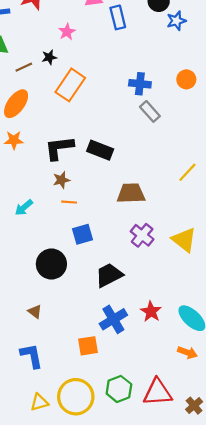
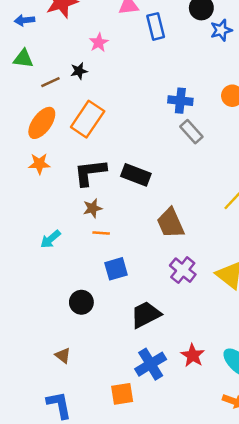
orange rectangle: (70, 85) -> (88, 119), moved
brown trapezoid: (131, 193) -> (170, 223), turned -112
black circle: (51, 264) -> (81, 302), size x0.7

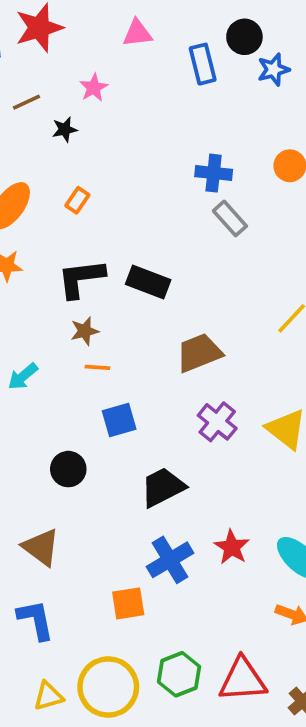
blue rectangle: (156, 26) -> (203, 64), moved
brown line: (50, 82) -> (27, 102), moved
orange rectangle: (88, 119) -> (77, 200), size x0.5
brown trapezoid: (170, 223) -> (199, 353), turned 92
brown triangle: (63, 355) -> (41, 547), size x1.6

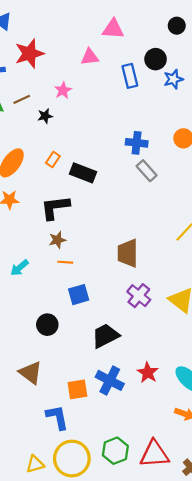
black rectangle: (148, 282) -> (83, 173), moved
brown trapezoid: (199, 353) -> (128, 253), turned -68
blue cross: (170, 560) -> (110, 380), turned -32
orange square: (128, 603) -> (77, 389), moved
blue L-shape: (36, 620) -> (57, 417), moved

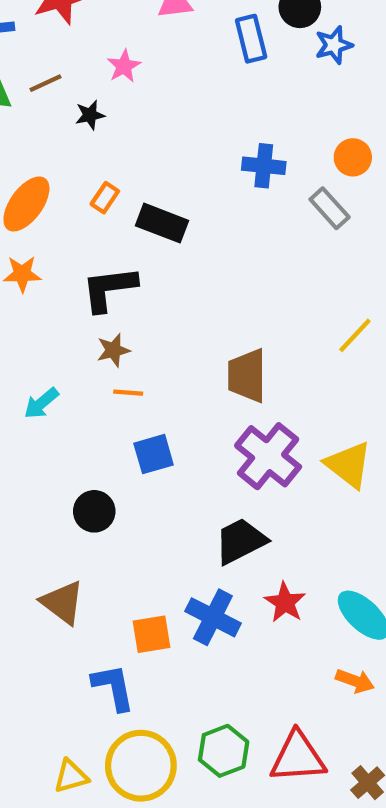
gray rectangle: (147, 171) -> (330, 208), moved
purple cross: (139, 296) -> (268, 456), size x1.4
black trapezoid: (105, 336) -> (241, 541), moved

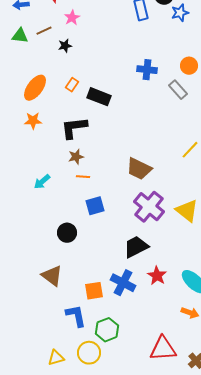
pink star: (124, 66) -> (72, 18), moved
brown trapezoid: (247, 376) -> (139, 169), turned -64
green hexagon: (224, 751) -> (107, 330), moved
yellow circle: (141, 766) -> (89, 353), size x0.7

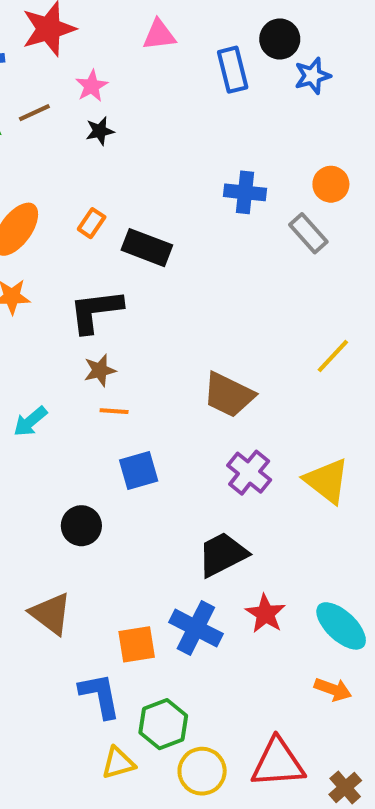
black star: (65, 46) -> (100, 131), moved
purple cross: (149, 207) -> (249, 473), size x0.7
yellow circle: (89, 353) -> (202, 771), moved
yellow triangle: (56, 358) -> (118, 763), moved

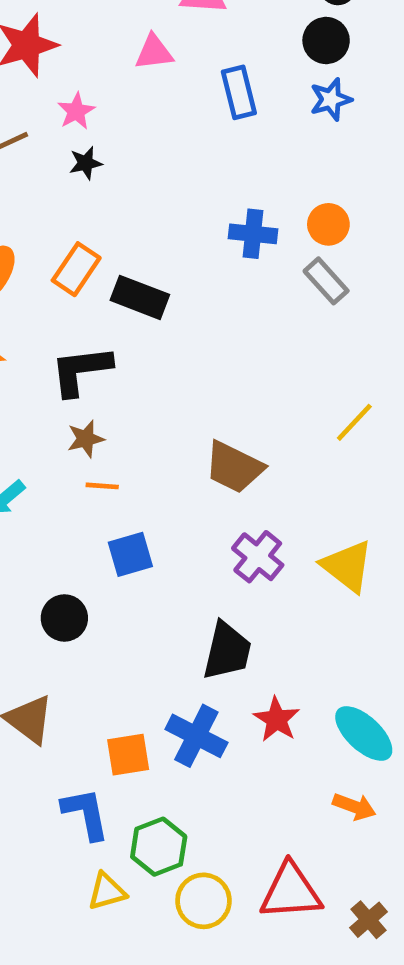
black circle: (280, 39) -> (326, 40), moved
orange circle: (331, 184) -> (328, 224), moved
orange rectangle: (92, 223) -> (76, 269), size x1.5
black trapezoid: (222, 554) -> (227, 651), turned 130

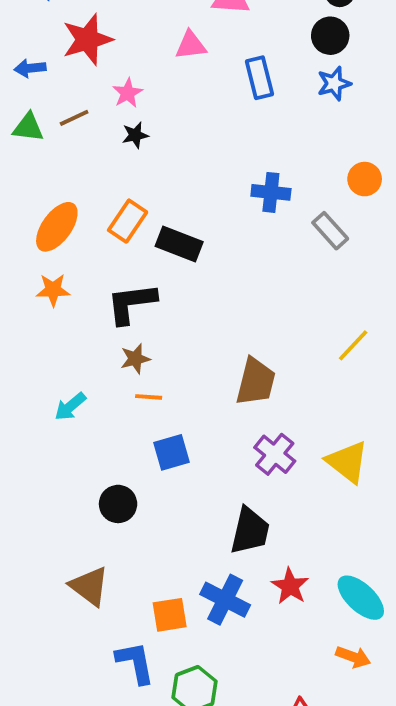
orange circle: (328, 224) -> (365, 179), moved
brown trapezoid: (234, 467) -> (256, 382), turned -102

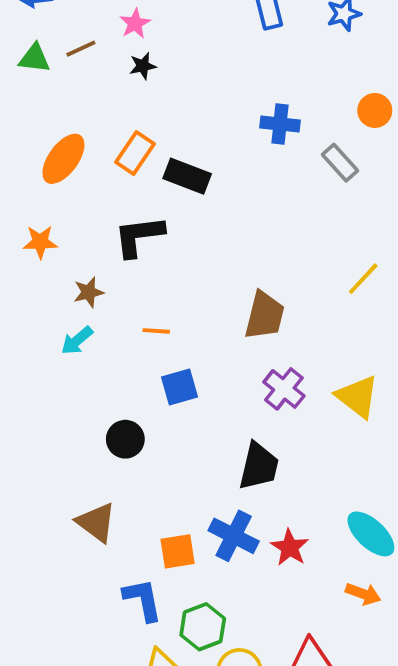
orange star: (53, 290) -> (40, 242), moved
brown star: (135, 359) -> (89, 292), moved
red star: (290, 586) -> (290, 547), moved

